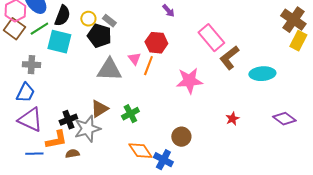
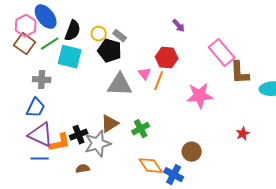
brown L-shape: (229, 58) -> (240, 73), turned -55
orange L-shape: (56, 140) -> (60, 143), moved
blue line: (34, 154) -> (40, 159), moved

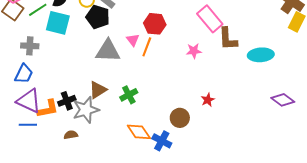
pink star: (200, 96) -> (194, 51), moved, size x0.6
red star: (243, 134) -> (208, 100), moved

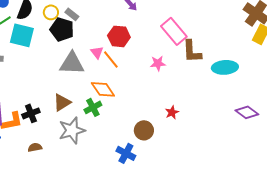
orange line: (147, 47) -> (111, 59), turned -60
gray star: (86, 110) -> (72, 130), moved
orange diamond: (139, 132) -> (103, 89), moved

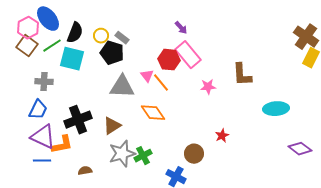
pink rectangle: (174, 31) -> (188, 55), moved
cyan ellipse: (225, 67) -> (276, 109), moved
green cross: (93, 107) -> (143, 156), moved
purple diamond: (247, 112) -> (300, 149), moved
black cross: (31, 113) -> (78, 120), moved, size x1.5

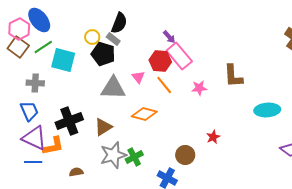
purple arrow: (181, 28) -> (169, 37), moved
black semicircle: (75, 33) -> (119, 23), moved
orange line: (161, 83) -> (164, 85), moved
blue trapezoid: (38, 110) -> (29, 111), turned -50
orange diamond: (153, 113) -> (144, 114), turned -40

